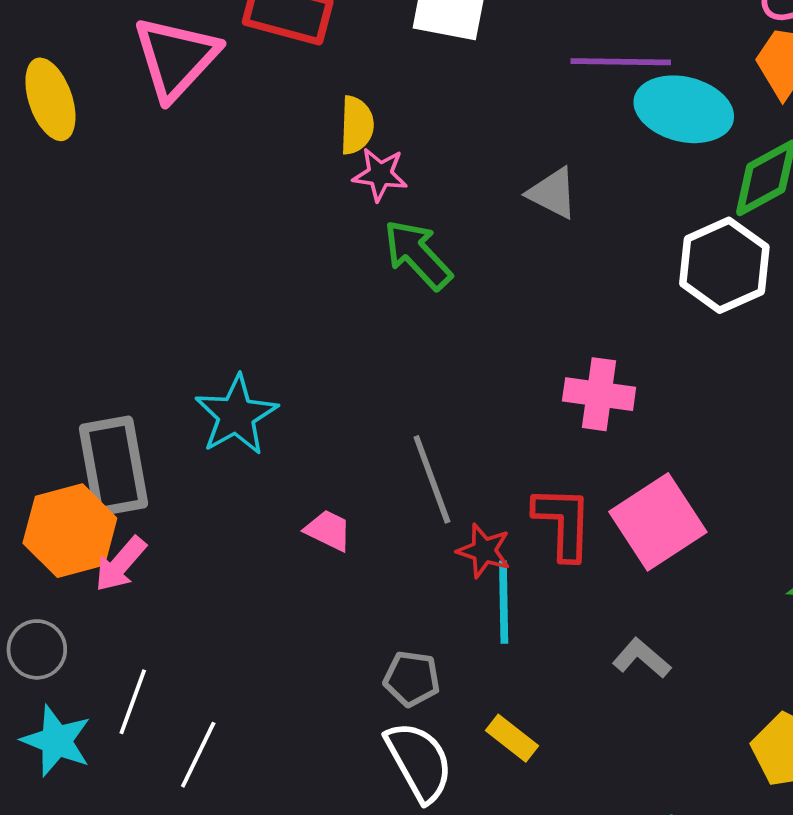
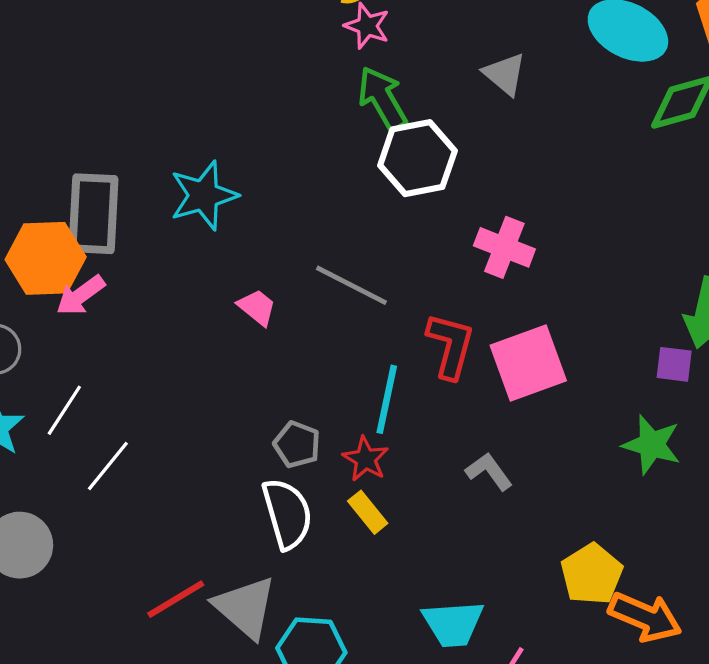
white hexagon: (724, 265) -> (417, 158), moved
gray line: (432, 479) -> (351, 285), turned -56
red star: (484, 551) -> (366, 459), moved

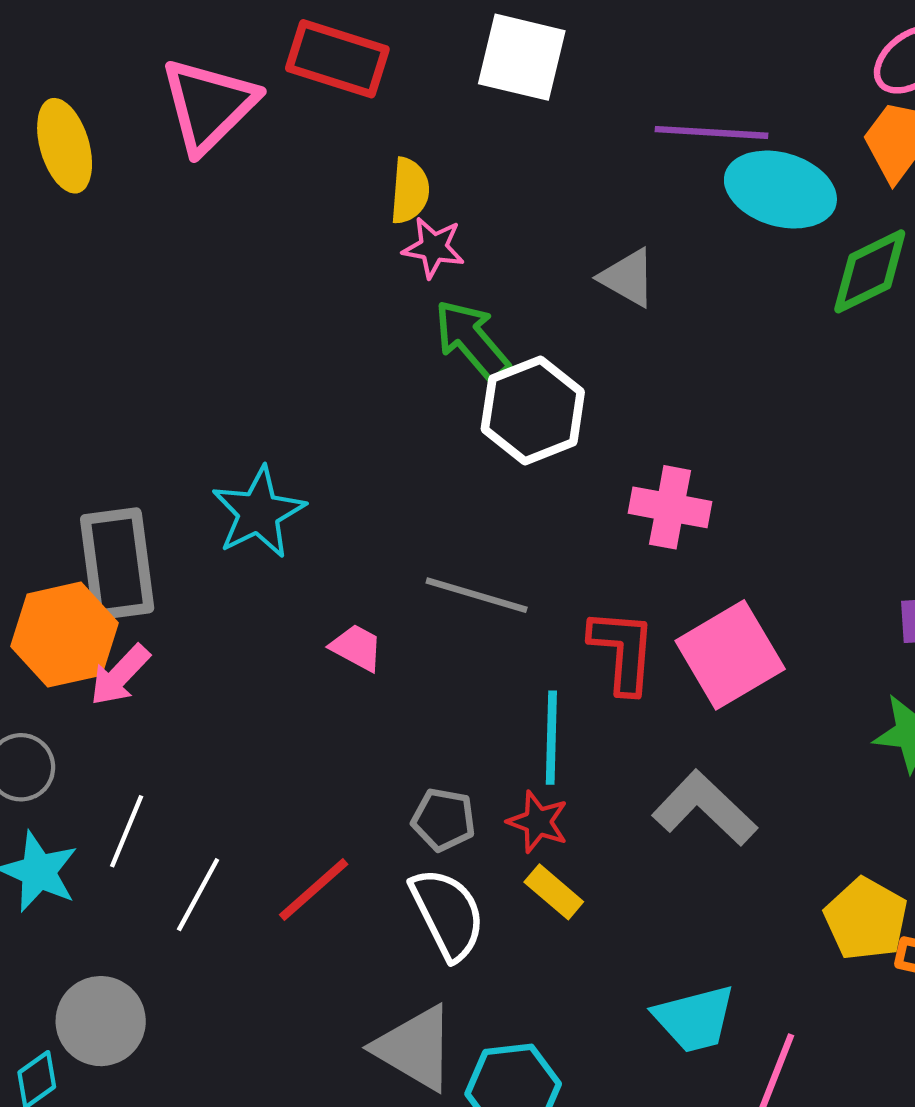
gray L-shape: (489, 471) -> (705, 808), size x1.6
red line: (176, 599) -> (314, 890), moved

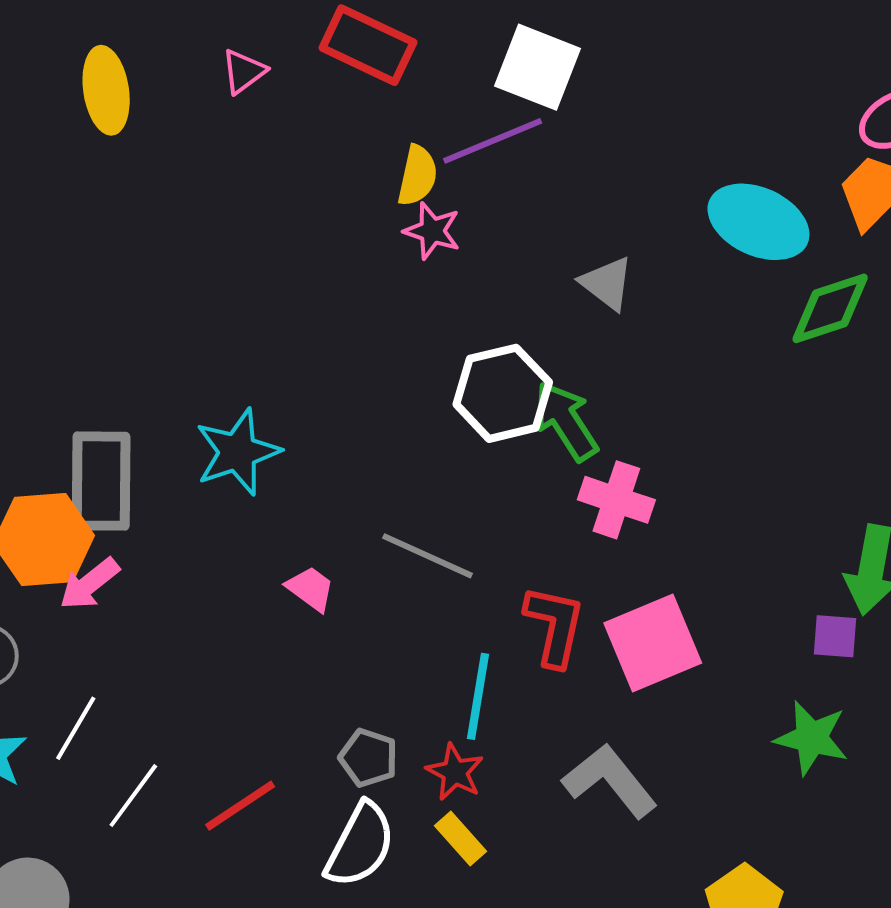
pink triangle: (209, 105) -> (244, 71), size x0.5
purple line: (711, 132) -> (493, 141), moved, turned -34
green arrow: (472, 340) -> (566, 421), moved
white semicircle: (448, 914) -> (360, 845), turned 46

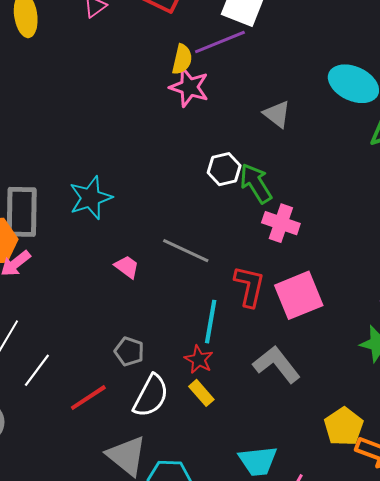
pink star: (432, 231) -> (189, 87), size x1.4
white hexagon: (503, 393) -> (224, 169), size x0.7
gray pentagon: (368, 758) -> (129, 351), moved
red line: (240, 806) -> (88, 398), moved

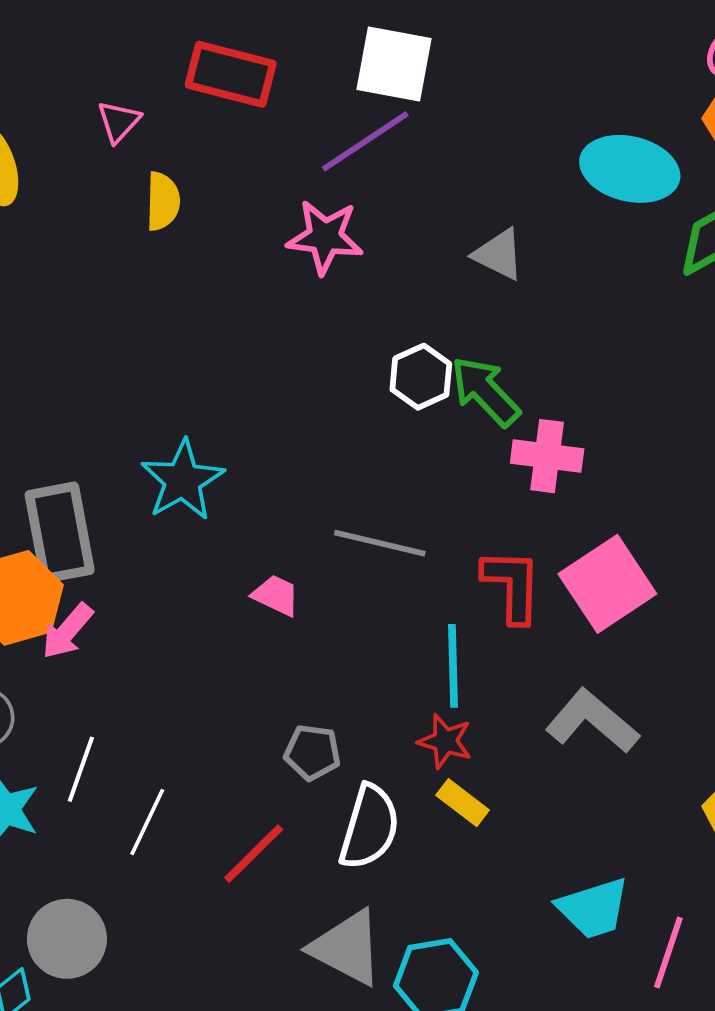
yellow semicircle: (182, 59) -> (163, 201), moved

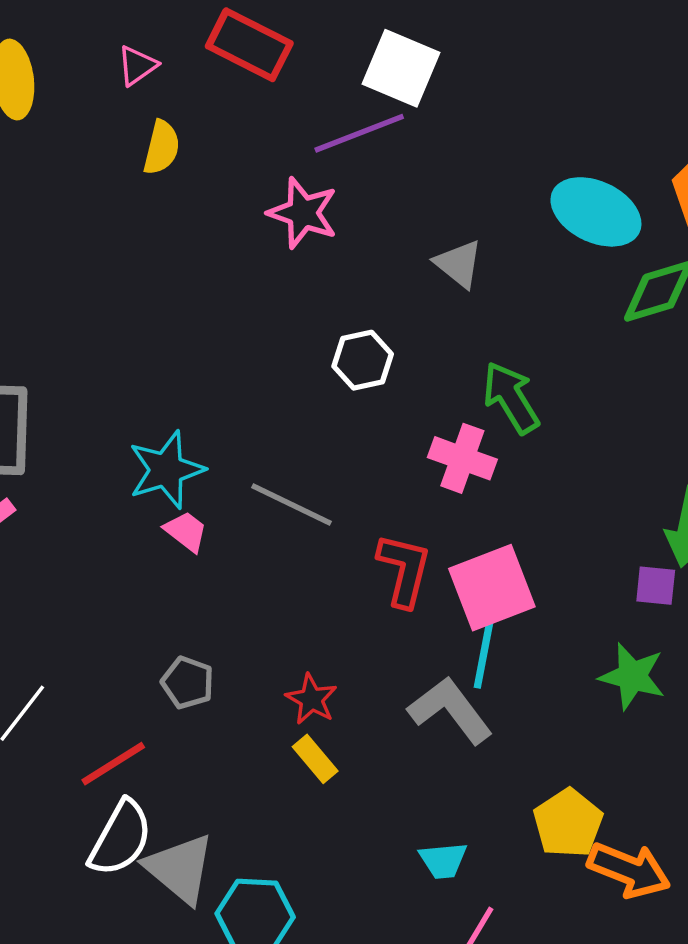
green arrow: (485, 391) -> (511, 398), moved
cyan star: (183, 480) -> (166, 470), moved
cyan line: (453, 666) -> (484, 650), moved
white semicircle: (369, 827) -> (121, 838), moved
cyan trapezoid: (593, 908) -> (443, 860), moved, size x0.7

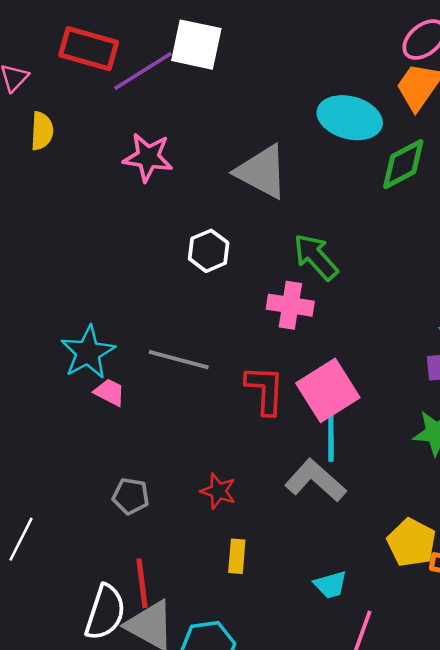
purple line: (359, 133) -> (143, 71), moved
gray triangle: (459, 264) -> (262, 172), size x1.6
yellow rectangle: (315, 759) -> (237, 556), moved, turned 56
red line: (113, 764) -> (142, 583), moved, turned -54

